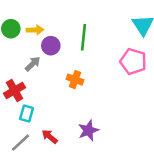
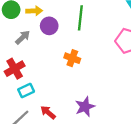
gray arrow: (33, 64) -> (23, 37), moved
cyan rectangle: (27, 113) -> (26, 90), turned 49

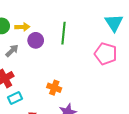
orange cross: (72, 58) -> (54, 88), moved

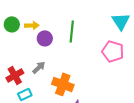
gray arrow: (12, 51) -> (39, 67), moved
orange cross: (54, 88) -> (63, 84), size x1.5

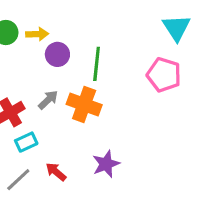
green line: (72, 31) -> (97, 64), moved
orange cross: (63, 84) -> (84, 104), moved

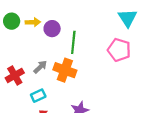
purple circle: (57, 54) -> (52, 29), moved
cyan rectangle: (26, 142) -> (38, 96), moved

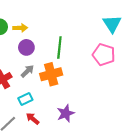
purple circle: (52, 29) -> (26, 47), moved
orange cross: (65, 70) -> (51, 74), turned -35

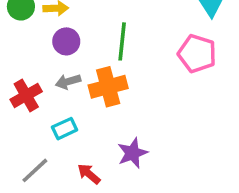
gray arrow: (27, 71) -> (68, 82), turned -152
red arrow: (33, 119) -> (89, 174), moved

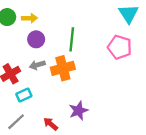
cyan rectangle: (65, 129) -> (24, 95), moved

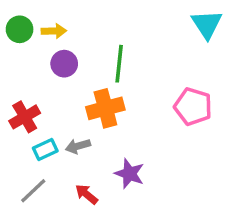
pink pentagon: (120, 47) -> (193, 107), moved
gray arrow: (37, 65) -> (78, 146), moved
purple star: (78, 111) -> (129, 174), turned -30

